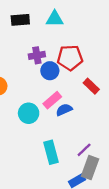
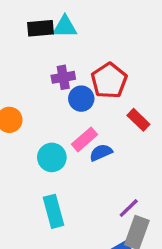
cyan triangle: (55, 19) -> (65, 27), moved
red pentagon: (70, 58) -> (109, 81), turned -30
cyan rectangle: (51, 152) -> (53, 211), moved

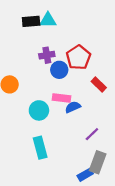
pink rectangle: (85, 139) -> (62, 98), turned 48
purple line: (129, 208) -> (92, 134), moved

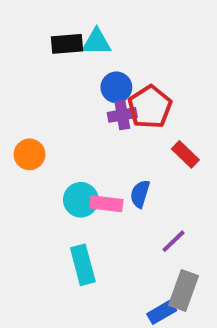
purple cross: (47, 55) -> (122, 115), moved
blue circle: (59, 70) -> (116, 87), moved
pink rectangle: (62, 98) -> (106, 204), moved
blue semicircle: (73, 107) -> (140, 194), turned -49

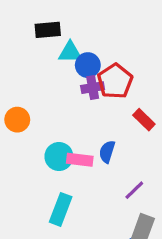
cyan triangle: (97, 42) -> (70, 52), moved
cyan rectangle: (83, 265) -> (61, 209), turned 36

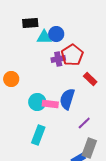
blue circle: (88, 65) -> (56, 34), moved
blue semicircle: (107, 152) -> (67, 99), size x1.5

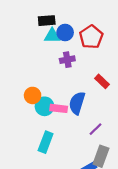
black rectangle: (30, 23) -> (47, 21), moved
red pentagon: (72, 55) -> (91, 37), moved
orange circle: (11, 79) -> (33, 95), moved

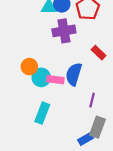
purple cross: (67, 60) -> (64, 31), size x1.5
purple line: (95, 129) -> (92, 100), turned -32

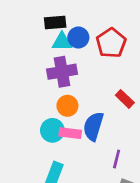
purple cross: (64, 31) -> (62, 72), moved
orange circle: (29, 67) -> (67, 106), moved

